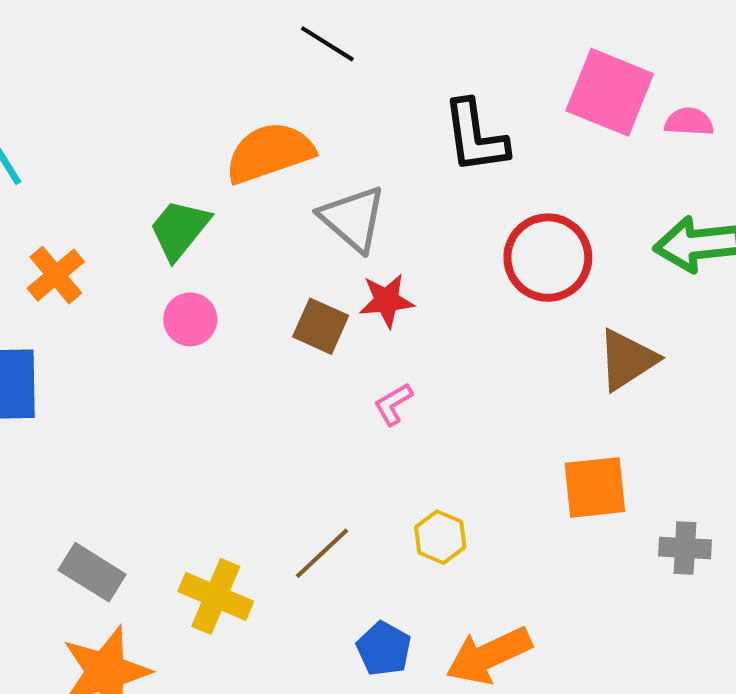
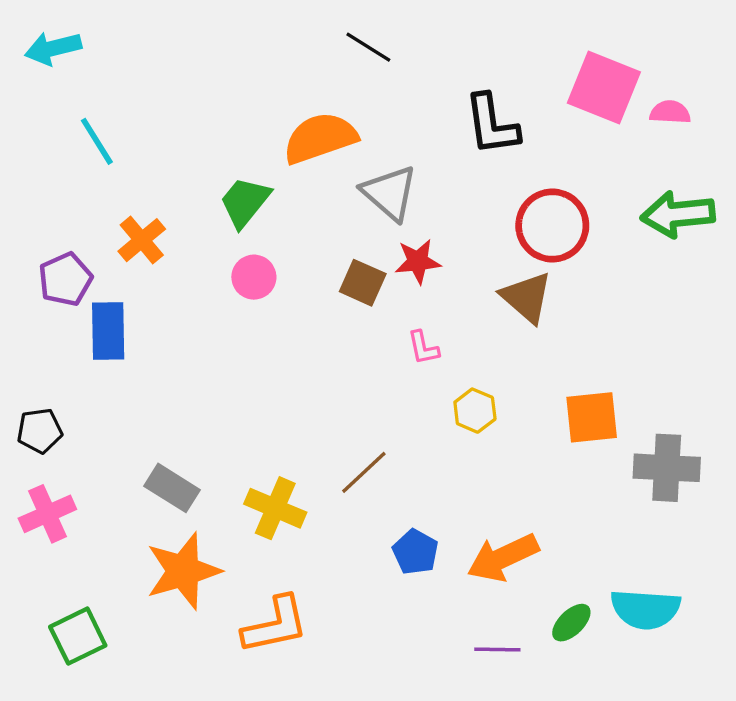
brown triangle: (627, 360) -> (526, 297), moved, turned -46
pink L-shape: (393, 404) -> (423, 348), turned -72
yellow hexagon: (440, 537) -> (475, 411), moved
gray cross: (685, 548) -> (667, 468), size x1.5

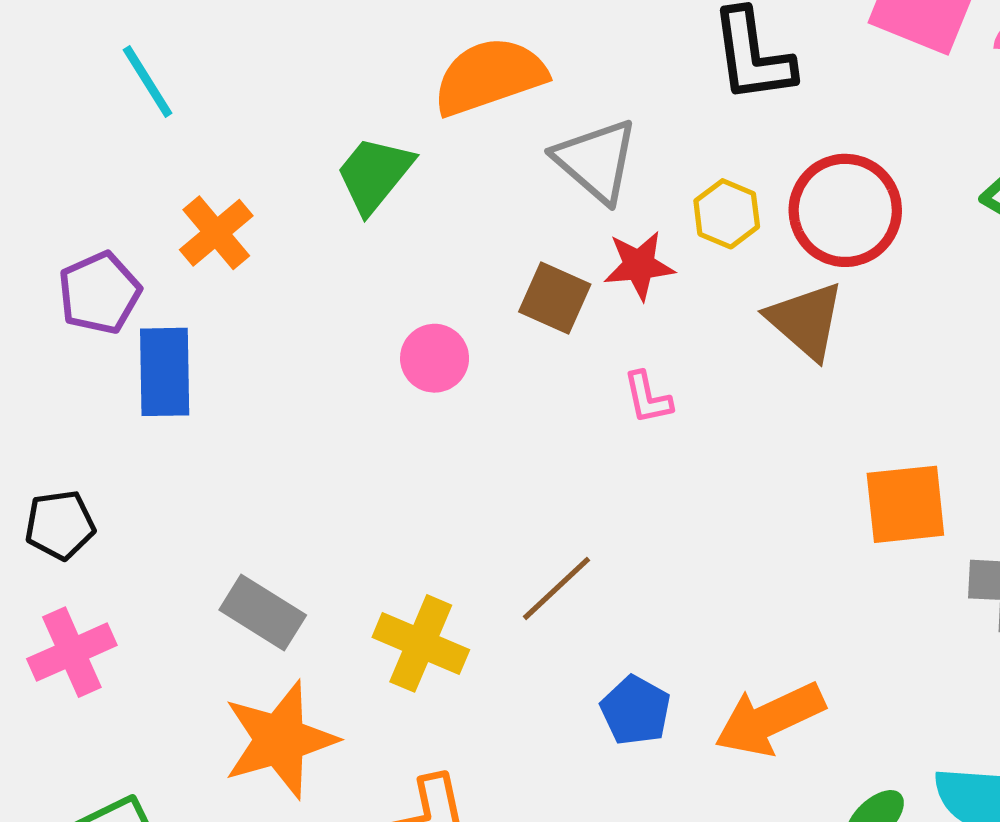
pink circle: (254, 277) -> (435, 358), moved
yellow hexagon: (475, 411) -> (727, 214), moved

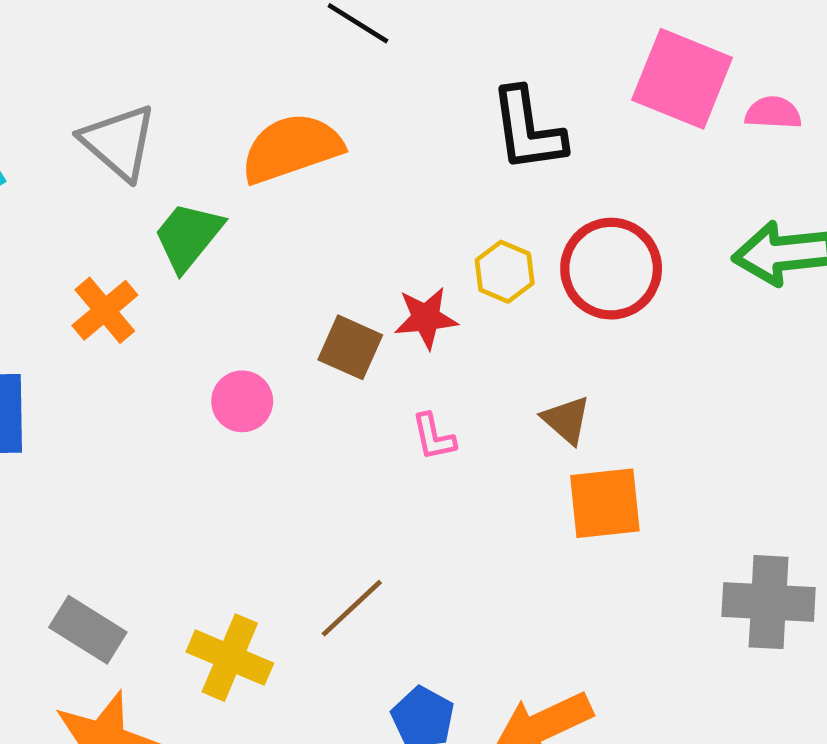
gray triangle: (596, 161) -> (119, 142), moved
orange cross: (216, 233) -> (105, 310), moved
brown triangle: (806, 320) -> (566, 420), moved, size x0.7
orange square: (905, 504) -> (605, 503), moved

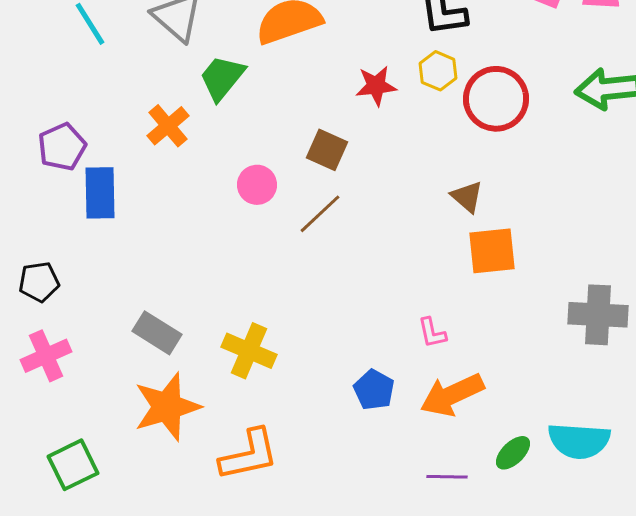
yellow hexagon: (505, 272) -> (438, 71), moved
red star: (426, 318) -> (376, 86), moved
pink L-shape: (434, 437) -> (432, 333), moved
brown line: (352, 608) -> (320, 214), moved

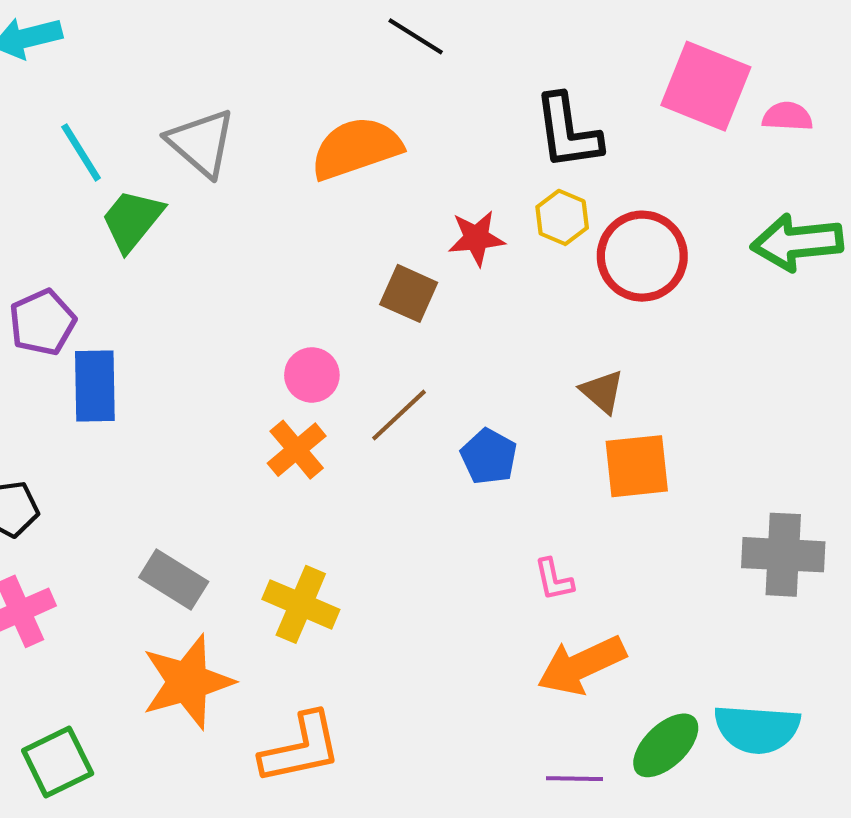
green trapezoid: (222, 78) -> (132, 220), moved
orange cross: (168, 126) -> (297, 450), moved
brown square: (327, 150) -> (409, 293), moved
blue pentagon: (374, 390) -> (489, 457), moved
green ellipse: (513, 453) -> (666, 745), size x1.4

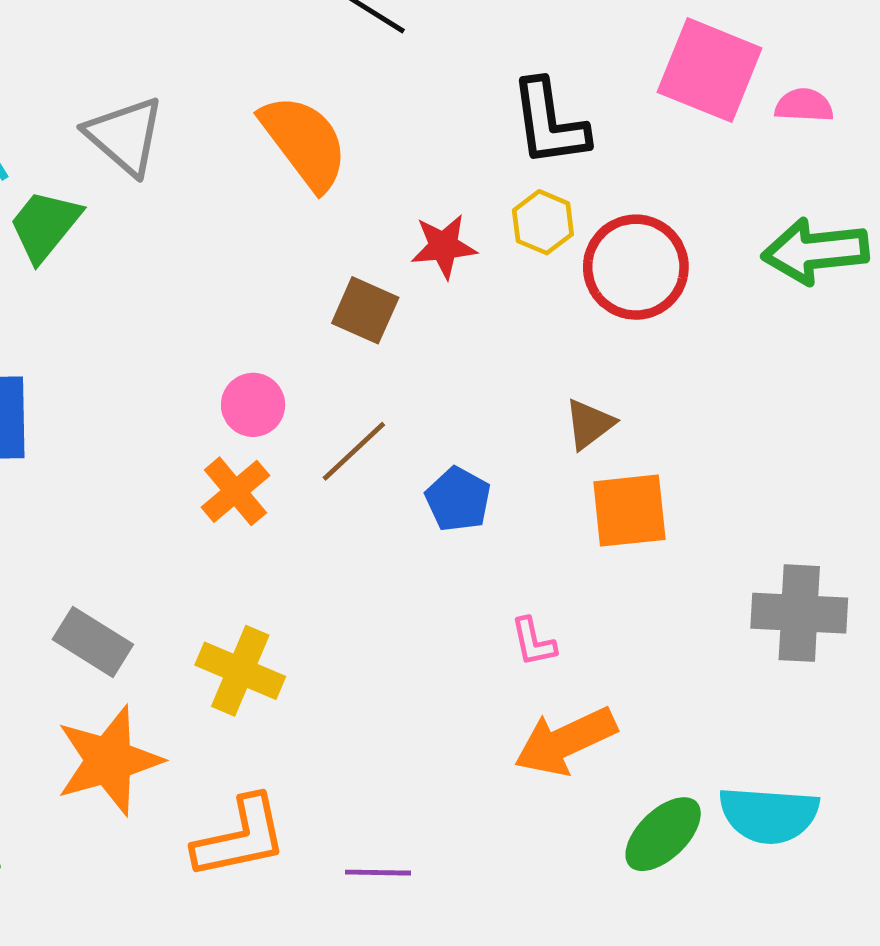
orange semicircle: (356, 148) -> (304, 142), turned 72
brown triangle: (602, 392) -> (589, 424), turned 42
purple line: (575, 779) -> (378, 873), moved

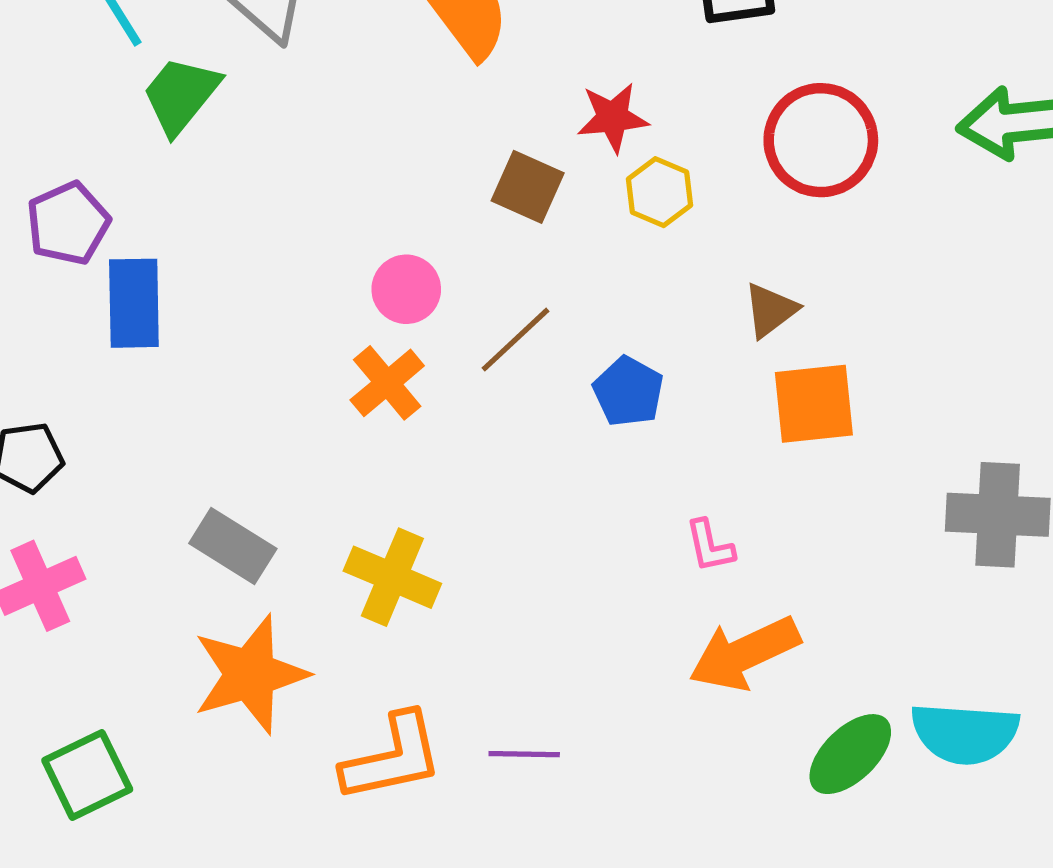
yellow hexagon: (543, 222) -> (659, 192), moved
purple line: (378, 873) -> (524, 754), moved

